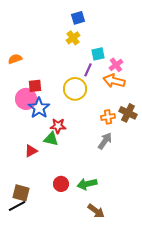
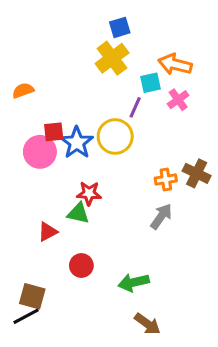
yellow cross: (73, 38) -> (112, 58), size x1.5
orange arrow: (114, 81) -> (175, 64), moved
blue star: (39, 108) -> (77, 143), moved
red circle: (61, 184) -> (81, 266), moved

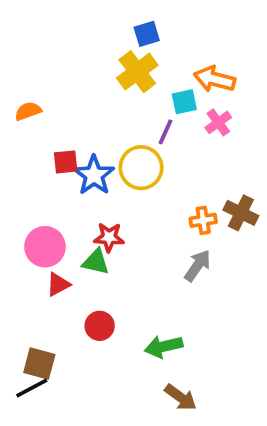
pink circle: (40, 152) -> (45, 247), moved

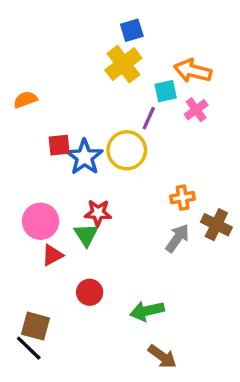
brown cross: (241, 213) -> (216, 225), moved
green triangle: (96, 262) -> (86, 235), turned 44
black line: (32, 388) -> (29, 348), turned 72

